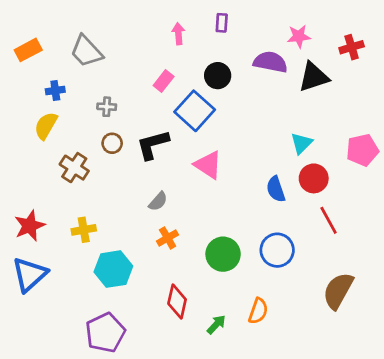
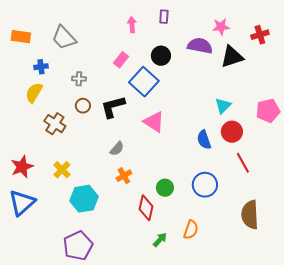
orange rectangle: (28, 50) -> (21, 37), turned 36
yellow cross: (84, 230) -> (62, 170), turned -36
green circle: (223, 254) -> (165, 188), size x0.7
brown semicircle: (338, 291) -> (250, 215), turned -32
red diamond: (177, 302) -> (146, 208), moved

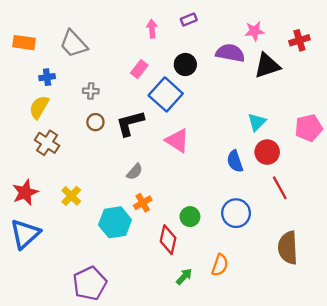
purple rectangle: (164, 17) -> (189, 20), turned 64
brown cross: (55, 124) -> (47, 143), moved
cyan hexagon: (84, 199) -> (115, 222), moved

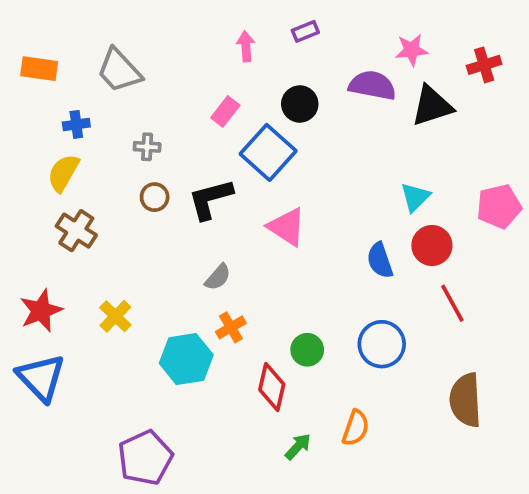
blue triangle: (25, 234) -> (41, 378), turned -32

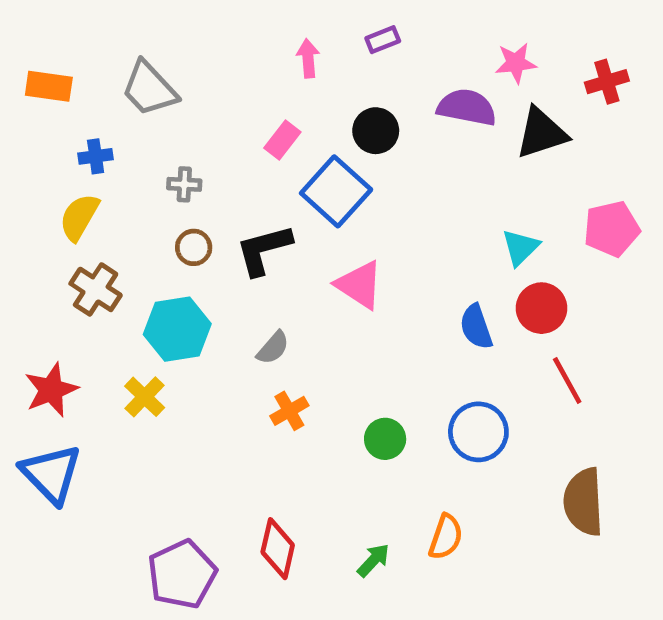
pink pentagon: (499, 206) -> (612, 229), moved
cyan hexagon: (186, 359) -> (177, 329), moved
red diamond: (272, 387) -> (278, 549), moved

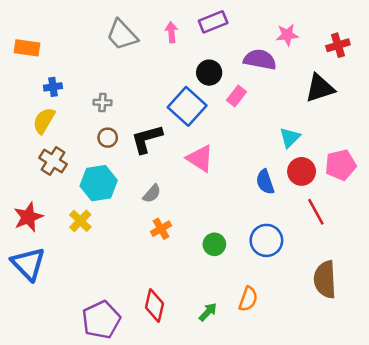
purple rectangle: (383, 40) -> (213, 22), size x1.5
gray trapezoid: (149, 89) -> (122, 35), moved
black triangle: (541, 133) -> (320, 88), moved
pink rectangle: (282, 140) -> (236, 96), moved
pink pentagon: (612, 229) -> (341, 165), moved

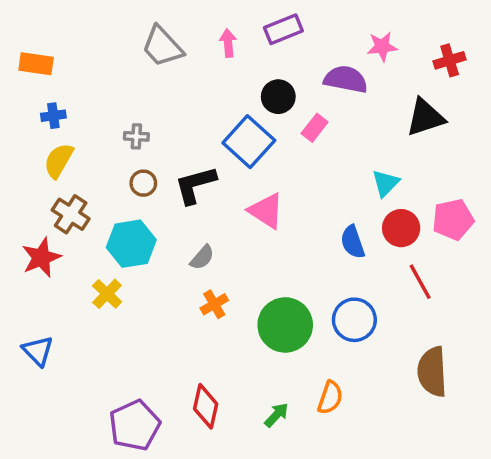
blue cross: (53, 87) -> (53, 116), moved
red star: (28, 217) -> (41, 258), moved
green circle: (214, 244) -> (285, 325), size x1.8
blue triangle: (28, 264) -> (38, 351), size x0.7

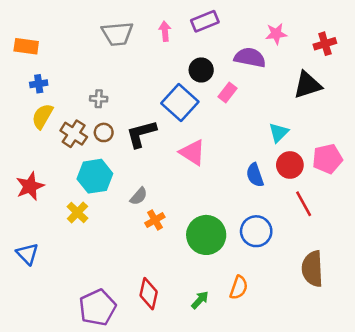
gray trapezoid: (162, 46) -> (117, 34), turned -52
brown cross: (71, 214) -> (74, 134), moved
gray semicircle: (202, 258) -> (139, 196), moved

